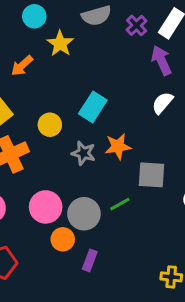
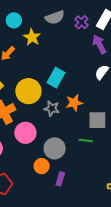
yellow circle: (50, 125) -> (28, 91), size x1.6
green line: (120, 204) -> (86, 141), moved, turned 40
pink circle: (46, 207) -> (25, 133), moved

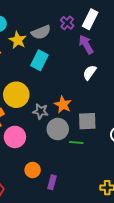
gray semicircle: (55, 17) -> (41, 32), moved
cyan rectangle: (56, 78) -> (39, 60), moved
orange star: (74, 103) -> (63, 105), turned -30
gray circle: (55, 148) -> (58, 129), moved

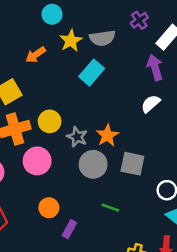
purple cross: (67, 23) -> (139, 20), moved
yellow circle: (16, 95) -> (50, 121), moved, size x0.7
green line: (76, 142) -> (110, 208), moved

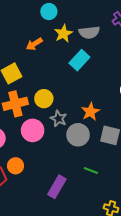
gray star: (77, 137) -> (59, 119), moved
orange circle: (49, 208) -> (16, 166), moved
purple rectangle: (69, 229) -> (57, 187), size x1.5

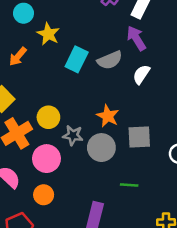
gray semicircle: (89, 32) -> (110, 60), moved
orange circle: (16, 166) -> (44, 195), moved

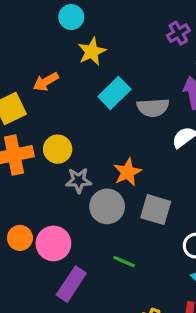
orange arrow: (18, 56) -> (46, 82), moved
gray star: (73, 135) -> (79, 180), turned -30
pink circle: (46, 159) -> (53, 243), moved

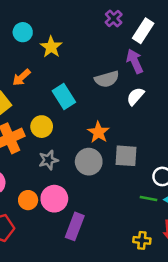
cyan circle: (71, 17) -> (23, 32), moved
cyan rectangle: (114, 93) -> (64, 96), moved, turned -65
gray star: (79, 180) -> (48, 160), moved
green line: (124, 262) -> (148, 199), moved

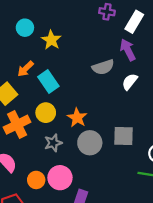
purple cross: (114, 18) -> (107, 12), turned -35
cyan rectangle: (64, 96) -> (48, 81), moved
orange star: (98, 132) -> (77, 118), moved

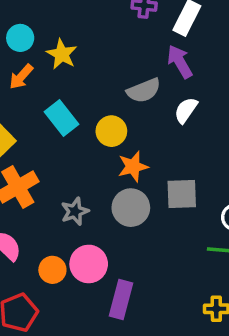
orange arrow: (25, 69) -> (21, 77), moved
yellow circle: (46, 113) -> (111, 131), moved
orange star: (77, 118) -> (133, 167), moved, turned 30

